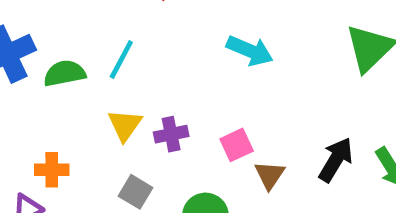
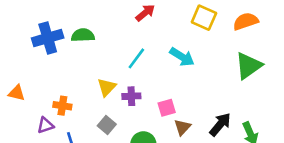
cyan line: (121, 59) -> (136, 58), moved
green semicircle: (65, 73) -> (83, 35), moved

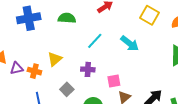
green semicircle: (83, 35) -> (67, 18), moved
yellow triangle: (107, 87) -> (55, 59), moved
purple triangle: (46, 125) -> (17, 68), moved

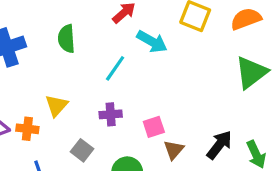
green semicircle: (67, 18) -> (66, 39), turned -90
cyan arrow: (130, 43) -> (152, 42), moved

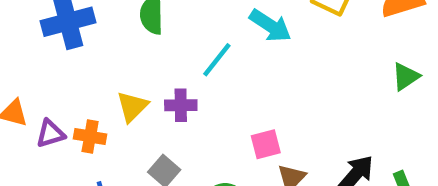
green triangle: (251, 72) -> (406, 77), size x0.6
purple cross: (111, 114) -> (181, 105), moved

